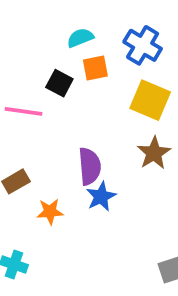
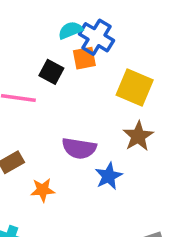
blue cross: (143, 45) -> (96, 37), moved
purple semicircle: (90, 166) -> (79, 148), turned 104
blue star: (101, 197) -> (109, 176), moved

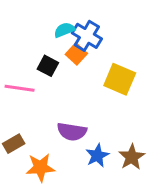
orange square: (84, 58) -> (76, 54), turned -36
brown star: (138, 136) -> (132, 157), moved
orange star: (43, 190) -> (40, 167), size x1.4

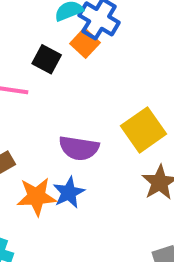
yellow square: (120, 79) -> (143, 130), moved, turned 32
blue star: (97, 156) -> (69, 193), moved

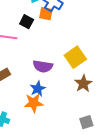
orange square: (85, 43) -> (46, 14), turned -32
orange star: (36, 197) -> (34, 103), moved

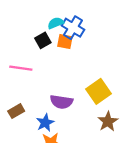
black square: (27, 22) -> (43, 40), moved, turned 32
blue star: (38, 89) -> (45, 123), moved

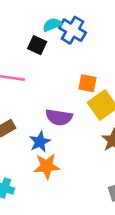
black square: (43, 40) -> (37, 45), turned -35
orange square: (65, 42) -> (87, 83), moved

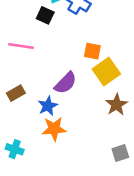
purple semicircle: (59, 117) -> (66, 83), turned -55

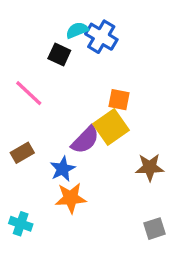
pink line: (21, 46) -> (29, 93), turned 35
yellow square: (106, 71) -> (111, 127), moved
brown star: (117, 105) -> (150, 167), turned 30

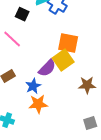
black square: (59, 54) -> (22, 14), moved
orange square: (119, 100) -> (68, 43), size x1.5

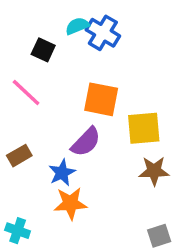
orange square: (68, 43) -> (101, 99), moved
yellow square: (63, 60) -> (144, 128), moved, turned 30

